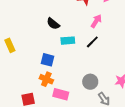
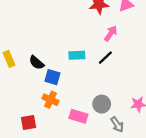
black semicircle: (53, 24) -> (37, 63), moved
pink rectangle: (61, 94) -> (78, 116), moved

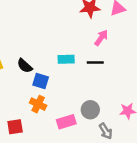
black line: (105, 58) -> (95, 62), turned 42
pink rectangle: (78, 116) -> (66, 122), turned -36

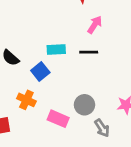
blue square: (41, 81) -> (40, 71), moved, turned 35
pink rectangle: (66, 122) -> (58, 119), turned 42

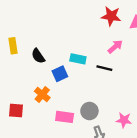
pink rectangle: (58, 119) -> (65, 117), turned -30

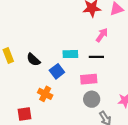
pink rectangle: (65, 117) -> (89, 79), moved

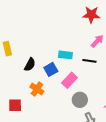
black semicircle: (33, 60) -> (30, 65), moved, turned -112
pink rectangle: (89, 79) -> (69, 80), moved, turned -49

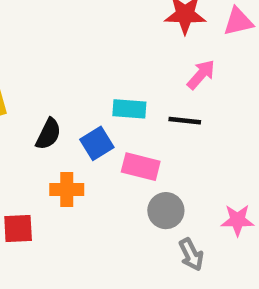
pink rectangle: (69, 80) -> (141, 167), turned 63
orange cross: (37, 89) -> (67, 189), turned -32

